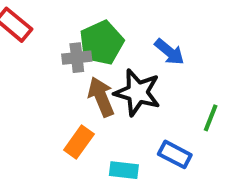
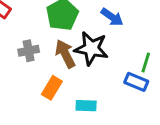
gray cross: (77, 58) -> (29, 51), moved
blue rectangle: (175, 154) -> (136, 82), moved

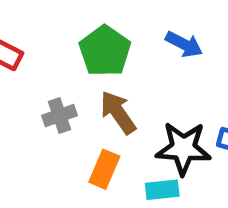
black star: (91, 48) -> (183, 148), moved

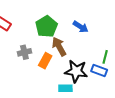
brown arrow: (118, 112) -> (59, 47), moved
orange rectangle: (104, 169) -> (45, 61), moved

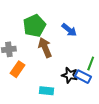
orange rectangle: (45, 61) -> (17, 69), moved
black star: (76, 71) -> (70, 75), moved, size x0.7

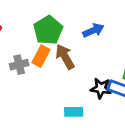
blue arrow: (69, 30) -> (93, 30), turned -56
orange rectangle: (17, 69) -> (41, 56), moved

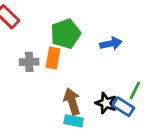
orange rectangle: (41, 56) -> (53, 58), turned -30
brown arrow: (65, 57) -> (72, 101), moved

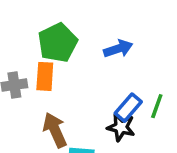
brown arrow: (72, 101) -> (55, 130), moved
blue rectangle: (123, 107) -> (128, 108), moved, turned -75

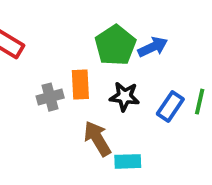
green pentagon: (58, 43) -> (115, 45), moved
black star: (121, 127) -> (125, 97), moved

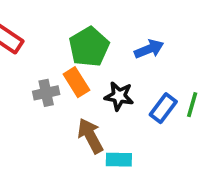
green pentagon: (115, 45) -> (89, 47), moved
orange rectangle: (80, 84) -> (76, 82), turned -32

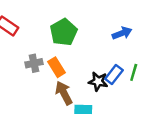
blue arrow: (149, 49) -> (122, 33), moved
orange rectangle: (76, 82) -> (56, 67), moved
black star: (119, 96) -> (98, 81), moved

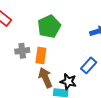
orange rectangle: (56, 67) -> (41, 56), turned 35
black star: (98, 81) -> (68, 82), moved

